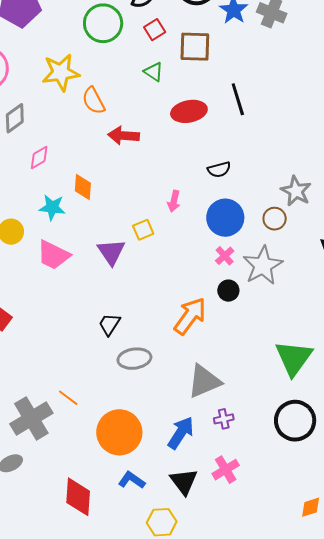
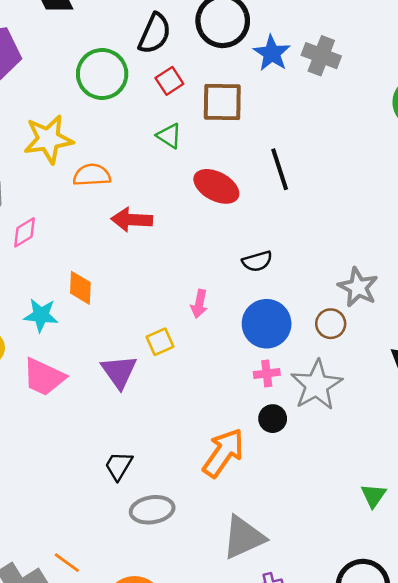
orange semicircle: (94, 101) -> (92, 175), turned 116
red ellipse: (189, 111) -> (216, 186), turned 40
pink diamond: (39, 157) -> (24, 232), moved
pink cross: (225, 256) -> (267, 373), turned 36
green triangle: (294, 358) -> (373, 496), moved, size x0.5

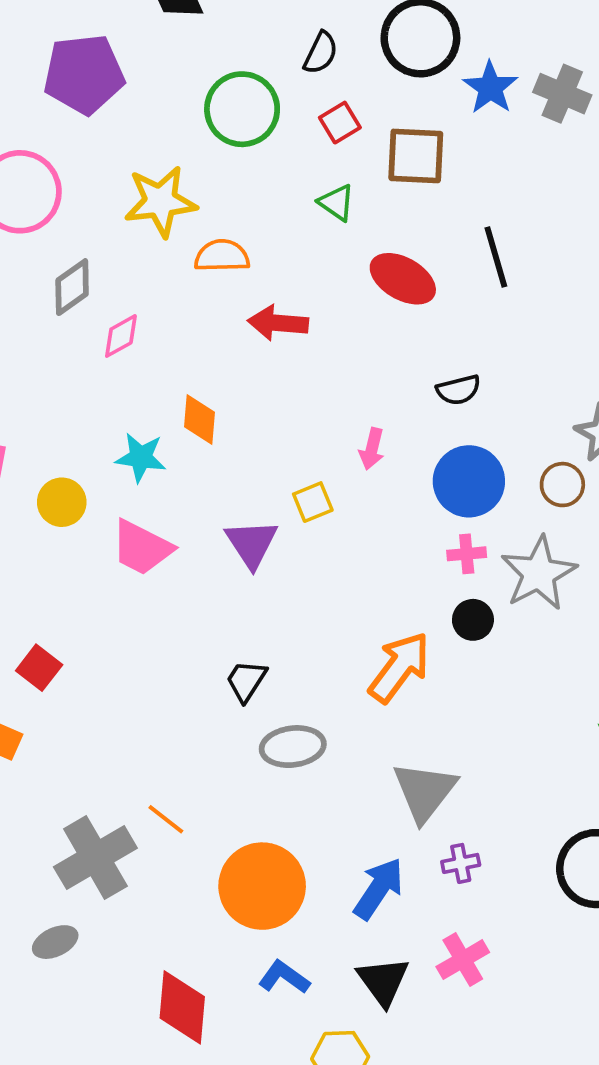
black semicircle: (155, 34) -> (321, 53), size x0.7
gray triangle: (244, 537) -> (425, 791), turned -30

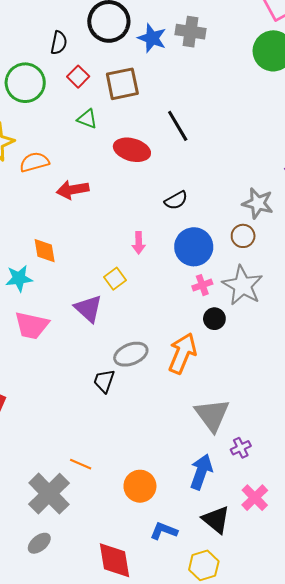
gray ellipse: (293, 747) -> (131, 354), moved
orange circle: (262, 886) -> (140, 486), size x0.7

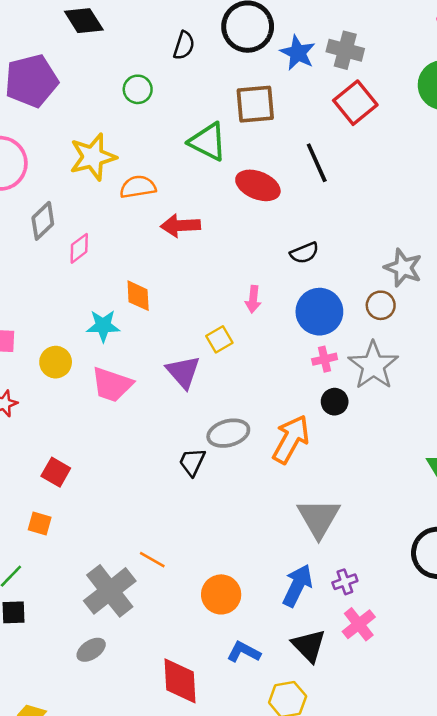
red square: (78, 77) -> (355, 103), moved, size x1.6
green circle: (25, 83) -> (138, 89), size x0.6
green triangle: (87, 119) -> (208, 142), size x1.6
purple cross: (241, 448) -> (345, 582), moved

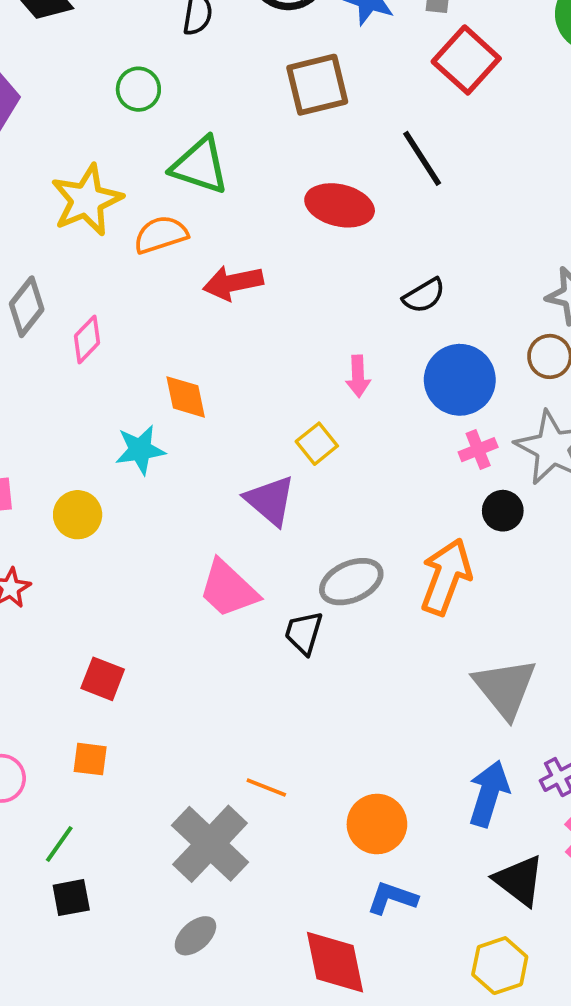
green triangle: (208, 142) -> (200, 166), moved
pink trapezoid: (112, 385) -> (228, 589), moved, turned 33
blue L-shape: (244, 652) -> (392, 898), moved

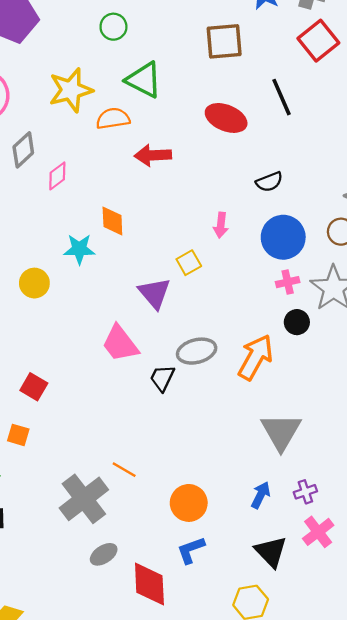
blue arrow: (489, 794) -> (261, 495), size x0.7
blue L-shape: (392, 898) -> (191, 550), turned -48
gray ellipse: (195, 936) -> (104, 554), moved

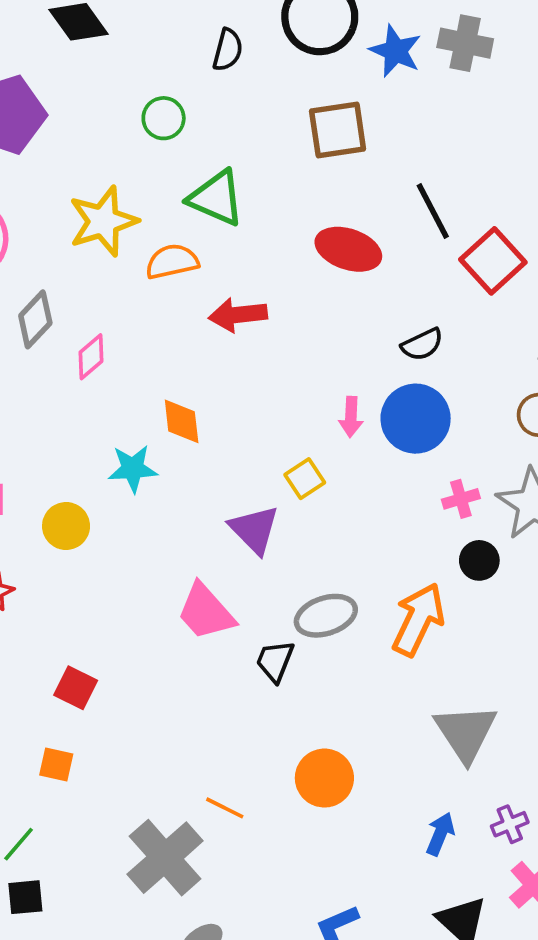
red square: (318, 41) -> (493, 261), moved
blue circle: (283, 237) -> (416, 419), moved
orange circle: (189, 503) -> (324, 778), moved

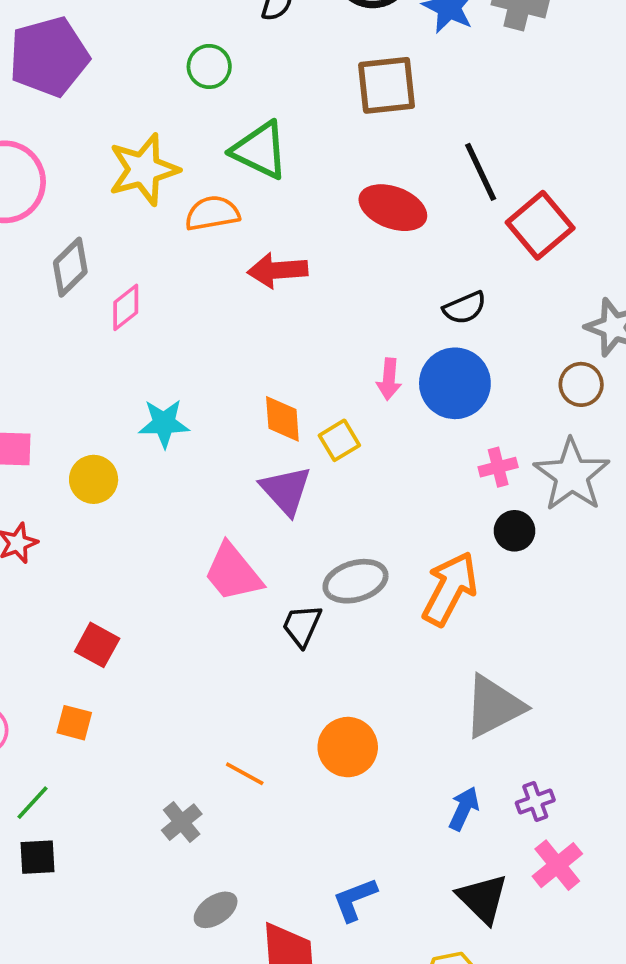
orange diamond: (182, 421) -> (282, 419), moved
gray triangle: (466, 733) -> (494, 706), turned 34
gray cross: (165, 858) -> (182, 822), size x0.5

